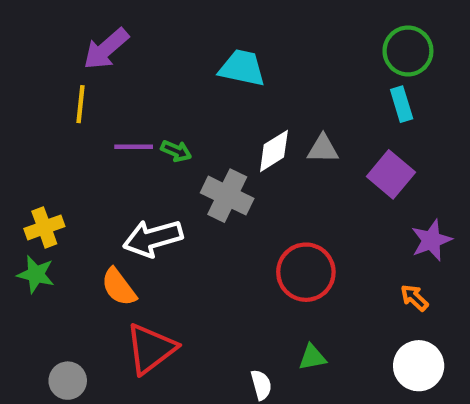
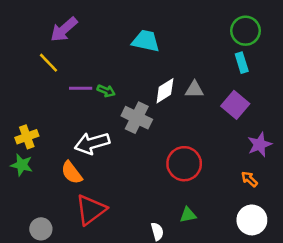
yellow line: (80, 104) -> (49, 63), turned -50

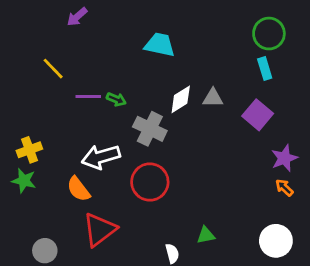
purple arrow: (64, 29) -> (77, 17), moved, size x0.7
red circle: (184, 164) -> (150, 182), moved
orange arrow: (249, 179) -> (284, 188), moved

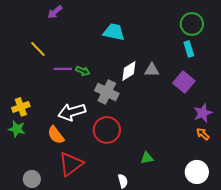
green triangle: (206, 235) -> (147, 158), moved

